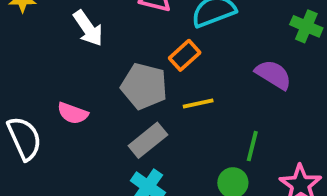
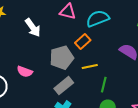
gray pentagon: (144, 86) -> (62, 58), turned -30
green line: (252, 146) -> (104, 85), moved

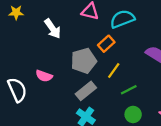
yellow line: (90, 67) -> (114, 70), turned -42
green line: (104, 85) -> (129, 90), turned 49

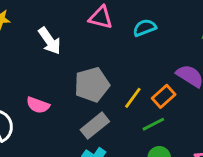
cyan semicircle: (122, 19) -> (145, 28), size x0.7
orange rectangle: (106, 44) -> (164, 96), moved

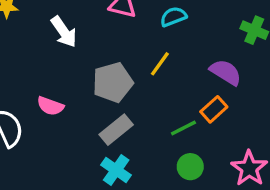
orange rectangle: (164, 96) -> (214, 109), moved
yellow line: (133, 98) -> (160, 64), moved

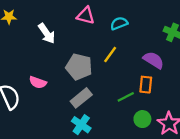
gray pentagon: (113, 82) -> (79, 67), turned 30
orange rectangle: (214, 109) -> (146, 85), turned -42
green circle: (190, 167) -> (142, 119), moved

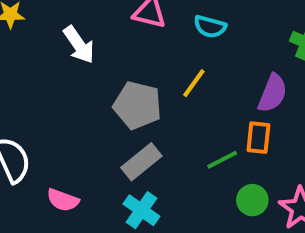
cyan semicircle: (119, 23) -> (210, 27), turned -144
purple semicircle: (154, 60) -> (273, 93), turned 80
pink semicircle: (38, 82) -> (63, 200), moved

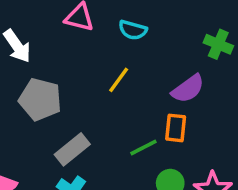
purple semicircle: (273, 93) -> (188, 89), turned 32
gray pentagon: (137, 105) -> (40, 99), moved

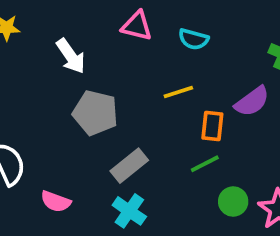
yellow line: (119, 80) -> (178, 92), turned 36
orange rectangle: (176, 128) -> (212, 126), moved

